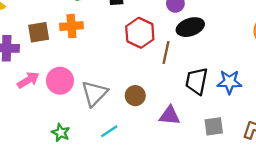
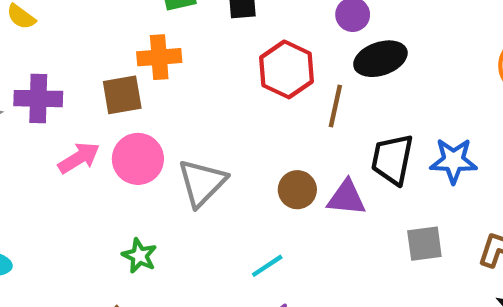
brown square: (39, 32) -> (122, 95), moved
brown circle: (135, 96) -> (297, 190), moved
purple triangle: (170, 115) -> (346, 198), moved
cyan line: (109, 131) -> (267, 266), moved

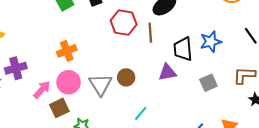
orange cross: (159, 57) -> (67, 51), moved
brown square: (122, 95) -> (59, 108), moved
brown circle: (297, 190) -> (126, 77), moved

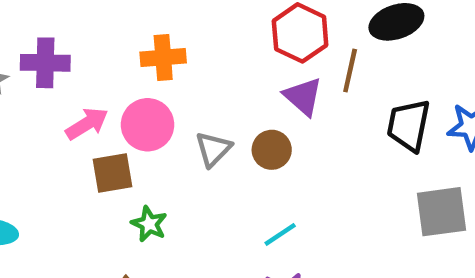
purple triangle: (167, 72) -> (303, 96), moved, turned 36
gray square: (208, 83) -> (442, 212), size x1.4
gray triangle: (100, 85) -> (213, 149), size x0.7

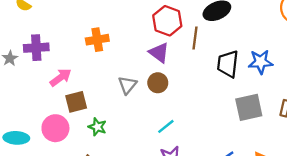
purple triangle: (303, 96) -> (159, 53), moved
pink circle: (148, 125) -> (55, 128), moved

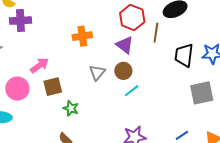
orange cross: (97, 40) -> (82, 36), moved
purple cross: (36, 48) -> (20, 21), moved
cyan line: (166, 126) -> (132, 91), moved
pink circle: (55, 128) -> (17, 89), moved

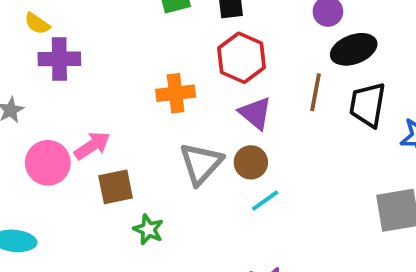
red hexagon: (132, 17) -> (241, 58), moved
black trapezoid: (184, 55) -> (368, 105), moved
gray triangle: (97, 73) -> (201, 164), size x1.4
pink circle: (17, 89) -> (48, 163), moved

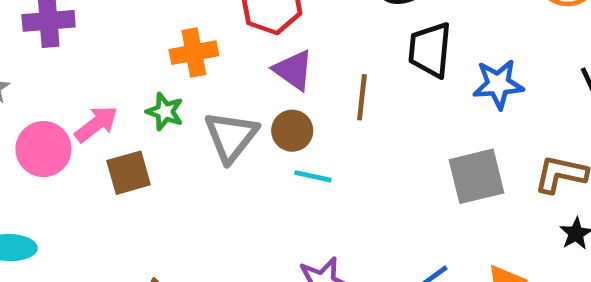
brown line: (316, 92) -> (362, 97), moved
cyan line: (265, 201) -> (313, 176), turned 52
green star: (148, 229) -> (165, 112), moved

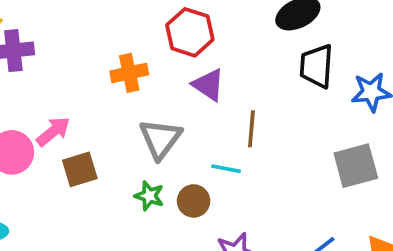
brown line: (362, 97) -> (251, 129), moved
green star: (165, 112) -> (149, 196), moved
brown circle: (292, 131) -> (194, 201), moved

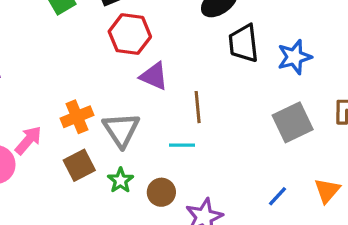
orange cross: (129, 73) -> (77, 117), moved
brown square: (80, 169) -> (79, 165), moved
green star: (149, 196) -> (121, 180), turned 30
brown circle: (194, 201) -> (161, 192), moved

